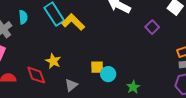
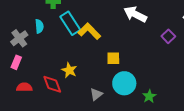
yellow square: (97, 67) -> (113, 58), moved
cyan circle: (108, 74) -> (124, 83), size x1.5
gray triangle: (71, 85) -> (96, 94), moved

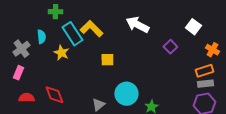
yellow L-shape: (89, 31) -> (91, 29), moved
yellow square: (113, 58) -> (107, 60), moved
yellow star: (69, 70) -> (61, 53), moved

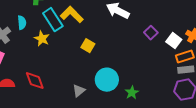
white square: (193, 27) -> (174, 41), moved
yellow square: (107, 60) -> (88, 46), turned 32

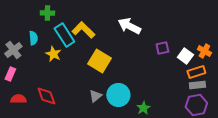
purple square: (151, 33) -> (162, 48), turned 32
yellow square: (88, 46) -> (99, 61), size x1.6
gray triangle: (79, 91) -> (95, 96), moved

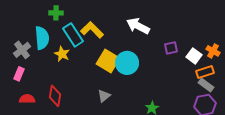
cyan semicircle: (33, 38) -> (42, 38), size x1.6
gray rectangle: (197, 85) -> (206, 85), turned 42
cyan circle: (118, 95) -> (127, 63), moved
red diamond: (46, 96) -> (55, 96), turned 30

